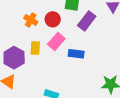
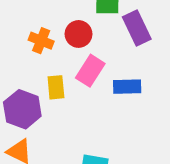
purple rectangle: (87, 21) -> (137, 28), turned -54

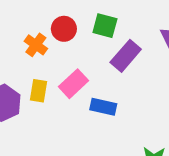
purple rectangle: (137, 28) -> (126, 56), turned 52
red circle: (79, 34) -> (64, 29), moved

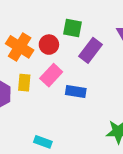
red circle: (64, 29) -> (49, 45), moved
orange cross: (36, 45) -> (20, 47), size x1.5

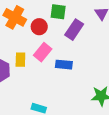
orange cross: (20, 47) -> (15, 17), moved

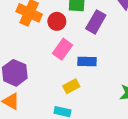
yellow rectangle: (20, 60) -> (71, 86), moved, turned 64

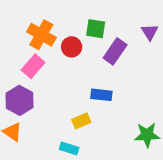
pink rectangle: (62, 49) -> (33, 66), moved

